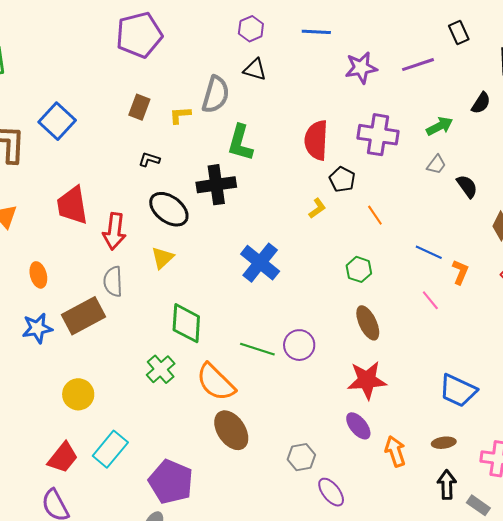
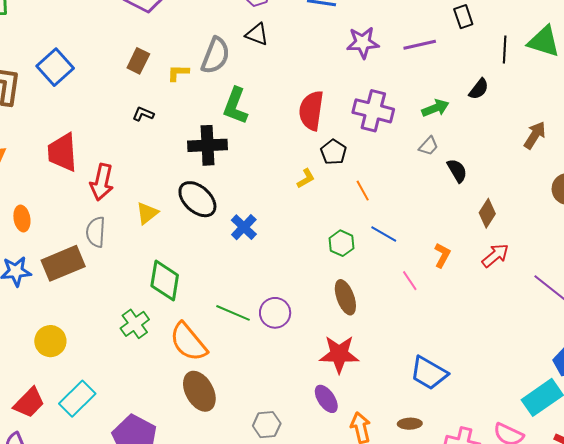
black ellipse: (169, 209) -> (197, 199), moved
blue line: (429, 252) -> (384, 234), moved
blue cross: (260, 263) -> (244, 227), size x0.7

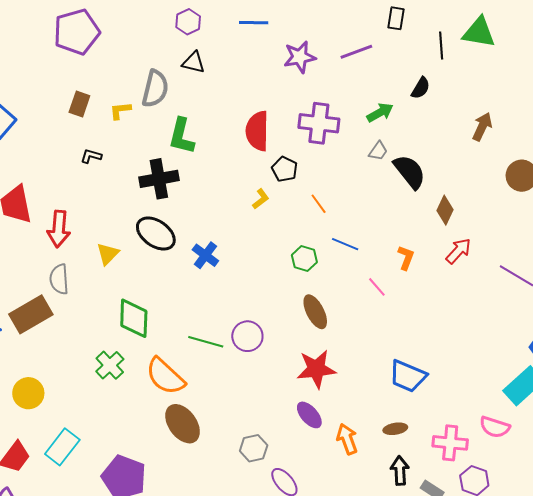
black rectangle: (463, 17) -> (396, 18), turned 35
black semicircle: (457, 171) -> (410, 172), size x1.5

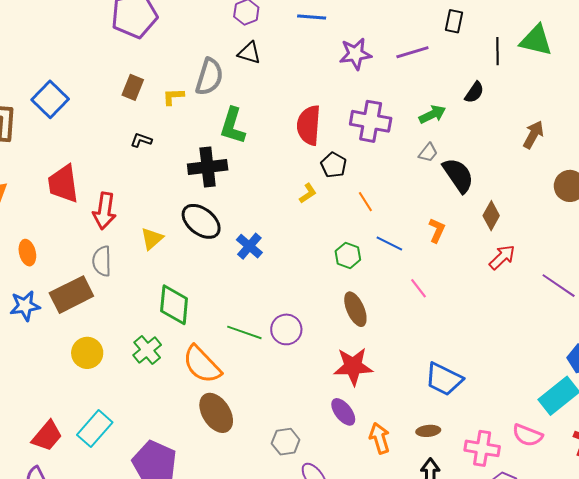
orange L-shape: (406, 258) -> (437, 230), moved
yellow circle: (28, 393) -> (87, 353), moved

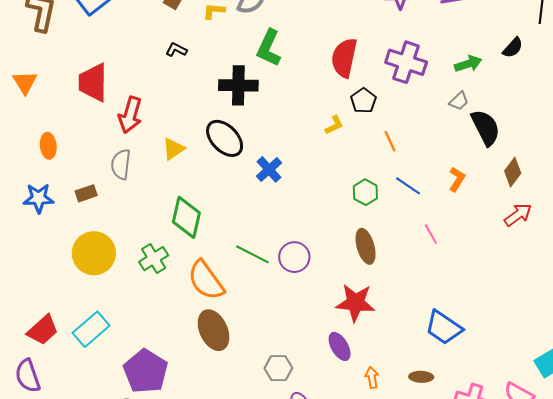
brown rectangle: (71, 295) -> (86, 193), size x0.5
yellow circle: (87, 353) -> (94, 253), size x1.4
orange arrow: (380, 438) -> (372, 377), size x0.7

